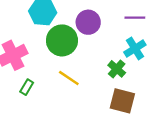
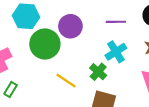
yellow line: (69, 78) -> (66, 81), moved

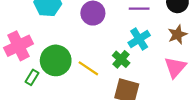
green circle: (45, 44) -> (56, 60), moved

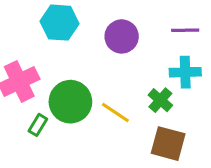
cyan cross: (139, 39) -> (185, 72), turned 30

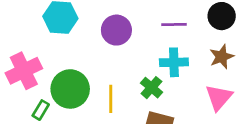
yellow line: (115, 113) -> (111, 99), turned 56

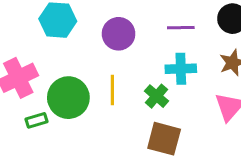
yellow line: (111, 99) -> (112, 90), moved
green rectangle: (41, 110) -> (36, 120), turned 42

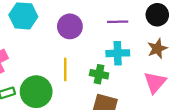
green cross: (157, 96) -> (99, 74), turned -30
green circle: (68, 98) -> (36, 92), moved

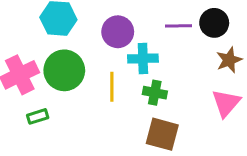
black circle: (157, 15) -> (214, 23), moved
cyan cross: (118, 53) -> (143, 58), moved
green circle: (36, 92) -> (64, 70), moved

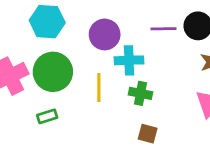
green rectangle: (38, 116) -> (47, 116), moved
brown square: (162, 134) -> (148, 134), size x0.6

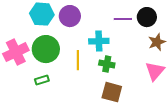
purple circle: (105, 34) -> (70, 16), moved
brown square: (148, 134) -> (112, 92), size x1.5

